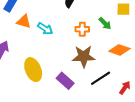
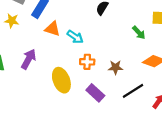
orange cross: (82, 29) -> (87, 62), moved
brown star: (84, 56) -> (115, 67), size x0.6

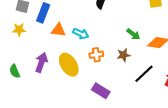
green arrow: (139, 33) -> (133, 34), moved
yellow ellipse: (61, 80) -> (69, 65), moved
purple rectangle: (95, 93) -> (101, 91), moved

